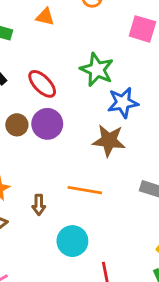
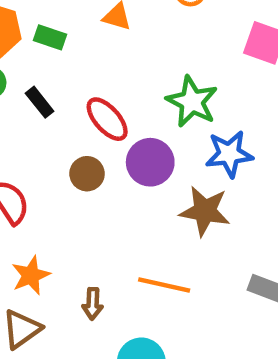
purple circle: (47, 124) -> (150, 162), moved
brown circle: (17, 125) -> (87, 174), moved

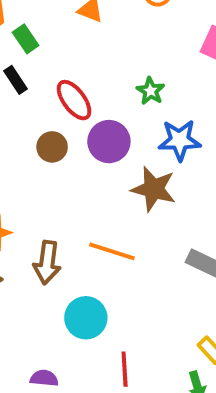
green rectangle: (50, 37) -> (26, 39), moved, turned 32
green star: (192, 102) -> (151, 91), size x0.6
brown arrow: (93, 304) -> (47, 263), size x1.5

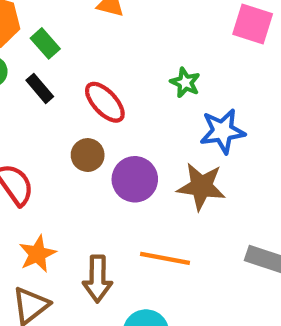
purple circle: (109, 142) -> (135, 179), moved

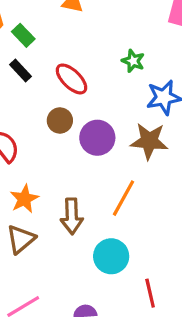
orange line: (165, 258) -> (123, 198), turned -69

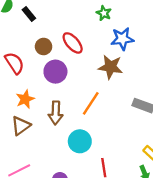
red ellipse: (71, 79) -> (73, 43), moved
brown circle: (60, 120) -> (44, 46), moved
purple circle: (97, 138) -> (55, 72), moved

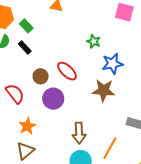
orange line: (91, 103) -> (110, 148), moved
brown arrow: (56, 113) -> (79, 133), moved

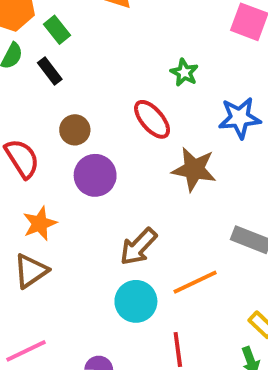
blue star: (112, 64) -> (240, 118), moved
red ellipse: (67, 71) -> (152, 119), moved
brown arrow: (79, 133) -> (138, 247), turned 40
orange line: (110, 148) -> (195, 282), turned 30

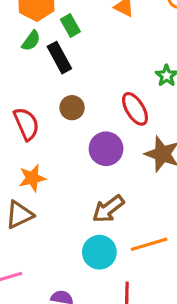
black rectangle: (50, 71) -> (59, 58), size x1.4
purple circle: (95, 175) -> (106, 149), moved

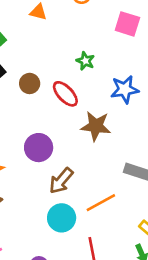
brown circle: (72, 108) -> (30, 83), moved
purple circle: (106, 149) -> (39, 148), moved

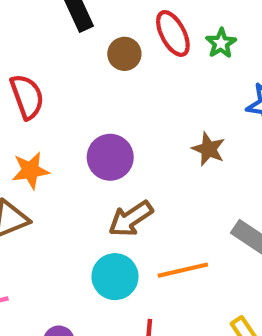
red ellipse: (65, 94) -> (173, 33), moved
brown star: (96, 126) -> (208, 149), size x0.7

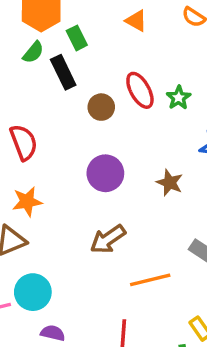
purple circle: (110, 157) -> (105, 173), moved
cyan circle: (115, 277) -> (33, 292), moved

